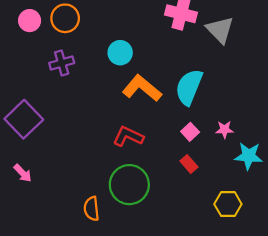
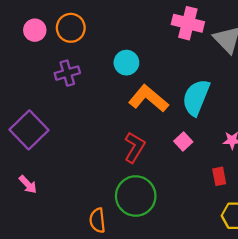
pink square: (190, 132) -> (183, 142), moved
red L-shape: (128, 136) -> (135, 147), turned 96
red rectangle: (189, 164) -> (219, 176), moved, turned 30

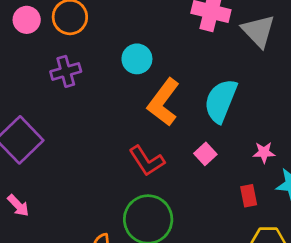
orange L-shape: (148, 99) -> (163, 102), turned -93
red L-shape: (135, 147) -> (147, 161), turned 116

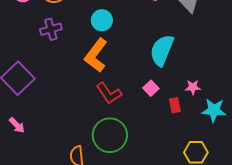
orange L-shape: (163, 102) -> (96, 55), moved
red rectangle: (249, 196) -> (175, 105), moved

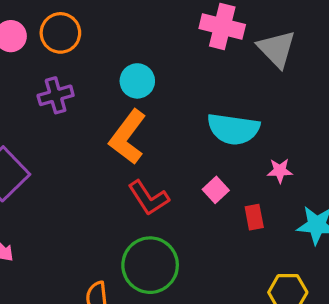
cyan semicircle: (162, 50) -> (233, 129), turned -104
pink star: (193, 87) -> (280, 171), moved

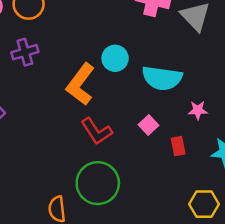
cyan circle: (137, 81) -> (115, 58), moved

